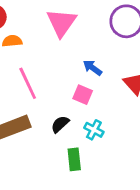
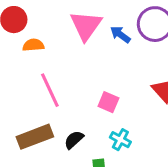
blue arrow: (92, 68) -> (120, 35), moved
black semicircle: (60, 124) -> (74, 140), moved

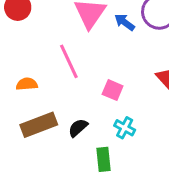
orange semicircle: (33, 45) -> (27, 84), moved
pink line: (50, 90) -> (69, 61), moved

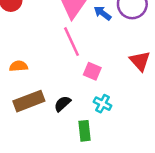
pink line: (69, 61) -> (71, 42), moved

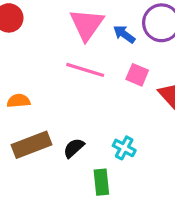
pink line: (71, 42) -> (85, 70), turned -48
pink square: (92, 71) -> (137, 75), moved

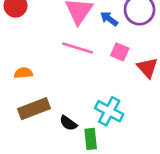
black semicircle: (74, 148) -> (68, 123), moved, turned -102
cyan cross: (124, 148) -> (109, 111), size x1.5

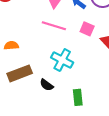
cyan cross: (109, 111) -> (62, 60), moved
green rectangle: (91, 139) -> (78, 97), moved

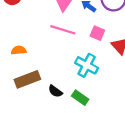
cyan cross: (62, 60) -> (87, 65), moved
green rectangle: (78, 97) -> (80, 98), moved, turned -49

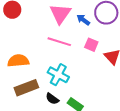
orange semicircle: (19, 50) -> (18, 61), size x1.5
cyan cross: (87, 65) -> (58, 75), moved

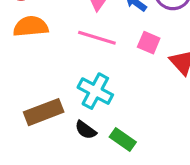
orange semicircle: (18, 61) -> (31, 26), moved

